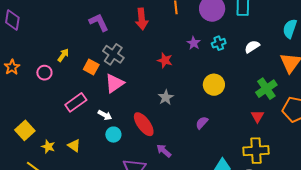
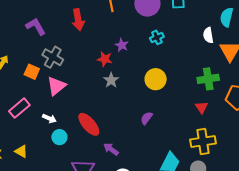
purple star: (194, 43) -> (122, 45), moved
white semicircle: (252, 47) -> (208, 35), moved, turned -63
green cross: (266, 89) -> (208, 79), turned 30
gray star: (166, 97) -> (111, 80), moved

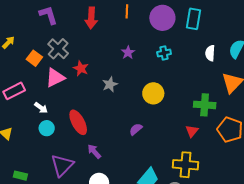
white semicircle: (208, 35) -> (210, 53), moved
red star: (105, 59) -> (81, 68), moved

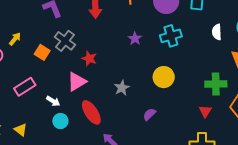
cyan cross: (164, 53) -> (171, 36), size x1.5
pink triangle: (55, 78) -> (77, 82), moved
gray star: (110, 84) -> (122, 88), moved

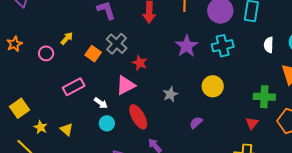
purple star: (135, 39) -> (187, 46), size x1.6

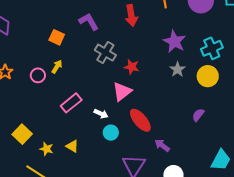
yellow arrow: (67, 38) -> (57, 67), moved
cyan cross: (223, 46) -> (212, 48), moved
orange square: (93, 54) -> (57, 37), moved
gray star: (170, 94) -> (177, 69), moved

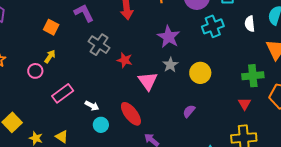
cyan cross: (212, 48) -> (213, 26), moved
pink circle: (38, 75) -> (35, 71), moved
pink triangle: (122, 92) -> (148, 81), moved, turned -30

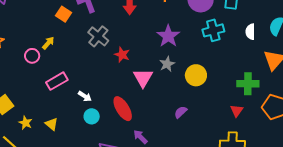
orange square: (51, 27) -> (63, 14), moved

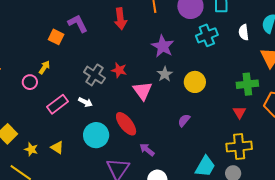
gray cross: (98, 36) -> (94, 75), moved
white arrow: (85, 96) -> (85, 102), moved
cyan circle: (92, 116) -> (96, 135), size x1.6

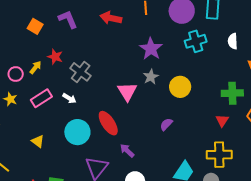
red arrow: (120, 19) -> (111, 18), turned 105
orange square: (56, 37) -> (35, 26), moved
yellow arrow: (44, 67) -> (35, 67), moved
red star: (119, 70) -> (55, 57), moved
yellow star: (31, 149) -> (10, 99), moved

